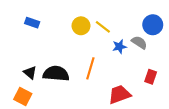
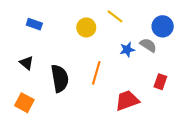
yellow line: (103, 27) -> (115, 16), moved
black triangle: (30, 73) -> (27, 63), moved
black semicircle: (56, 74) -> (60, 78), turned 75

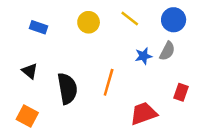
blue circle: (163, 26) -> (174, 20), moved
yellow circle: (86, 27) -> (89, 22), moved
gray semicircle: (148, 45) -> (167, 51), turned 84

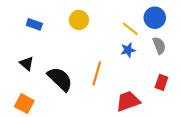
yellow line: (130, 19) -> (130, 29), moved
gray semicircle: (167, 51) -> (159, 46), moved, turned -48
black semicircle: (67, 88) -> (60, 79), turned -36

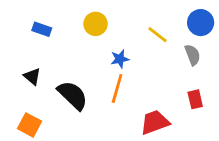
blue circle: (155, 18) -> (201, 23), moved
blue star: (128, 50) -> (120, 59), moved
red rectangle: (161, 82) -> (195, 99), turned -32

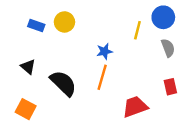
blue circle: (201, 23) -> (163, 17), moved
yellow circle: (96, 24) -> (64, 22), moved
yellow line: (157, 35) -> (137, 30), turned 66

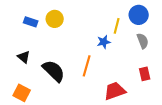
blue star: (104, 51) -> (104, 42), moved

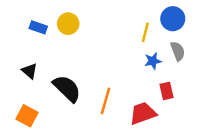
blue star: (104, 42) -> (153, 61), moved
orange line: (87, 66) -> (106, 101), moved
red rectangle: (145, 74) -> (167, 91), moved

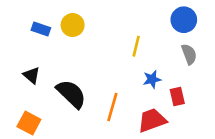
yellow line: (145, 32) -> (136, 46), moved
blue star: (153, 61) -> (152, 79), moved

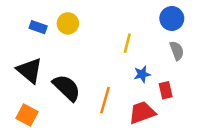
black triangle: (32, 75) -> (30, 70), size x1.6

